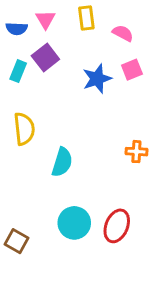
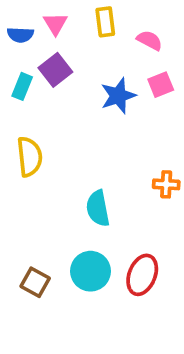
cyan semicircle: (62, 162) -> (98, 208), moved, turned 152
brown square: (17, 241) -> (35, 282), moved

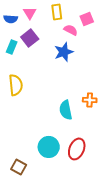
pink semicircle: (150, 40) -> (71, 30), moved
pink square: (161, 85) -> (87, 19), moved
cyan semicircle: (98, 208) -> (66, 110), moved
brown square: (35, 282) -> (19, 167), moved

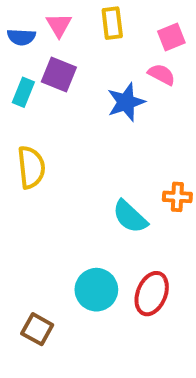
pink semicircle: (71, 30) -> (162, 74), moved
purple square: (30, 38) -> (59, 74), turned -30
cyan semicircle: (66, 110) -> (130, 217), turned -36

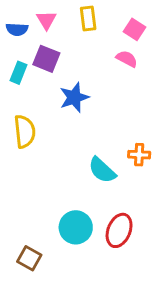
pink square: (171, 37) -> (135, 29), turned -35
blue star: (126, 102) -> (74, 97), moved

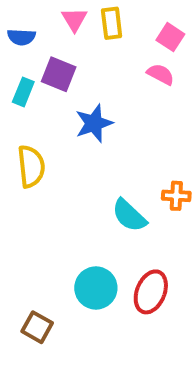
pink triangle: (46, 20) -> (74, 19), moved

